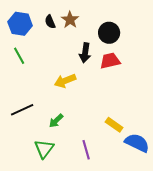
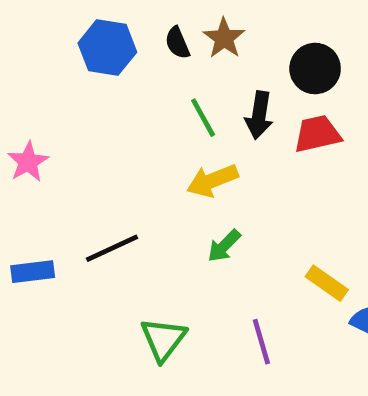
green line: (19, 56) -> (203, 118), moved
green arrow: (56, 121) -> (224, 246), moved

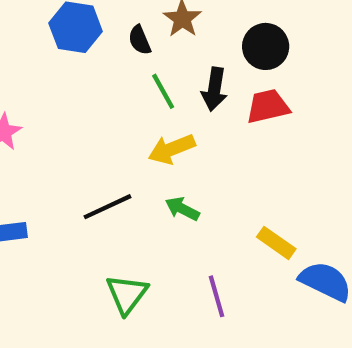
black semicircle: (177, 43) -> (140, 40), moved
green arrow: (224, 246) -> (182, 209), turned 72
black line: (112, 248) -> (108, 207), moved

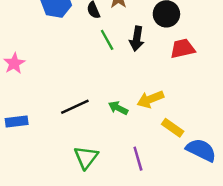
red trapezoid: (268, 106) -> (183, 49), moved
yellow arrow: (172, 149) -> (150, 99), moved

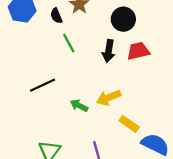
black arrow: (137, 39) -> (109, 51), moved
black line: (75, 107) -> (43, 85), moved

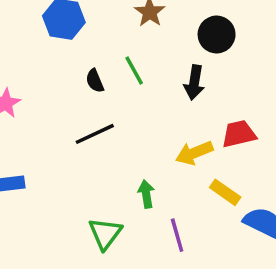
black semicircle: (56, 16) -> (95, 81), moved
red trapezoid: (138, 51) -> (239, 134), moved
green arrow: (79, 106) -> (146, 194), moved, turned 54

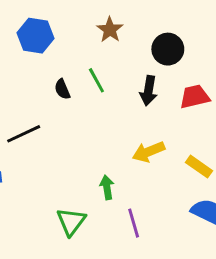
black line: (95, 134) -> (24, 134), moved
red trapezoid: (239, 134) -> (195, 97), moved
yellow rectangle: (225, 192) -> (199, 167), moved

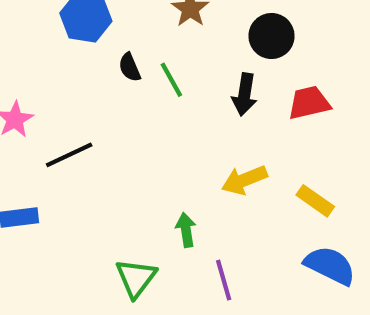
black semicircle: (62, 89) -> (130, 67), moved

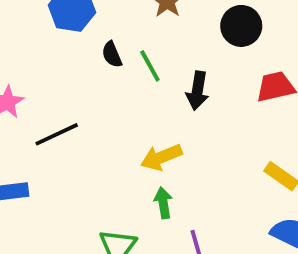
black arrow: (244, 94) -> (197, 91), moved
yellow arrow: (244, 180) -> (161, 157), moved

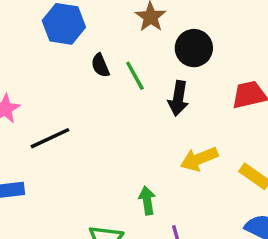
black circle: (241, 26) -> (194, 48), moved
yellow arrow: (161, 157) -> (199, 159), moved

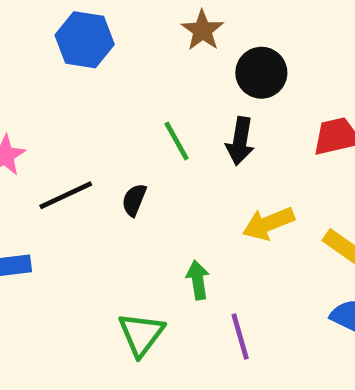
black semicircle: (100, 65) -> (134, 200), moved, turned 45
green line: (135, 76) -> (177, 141), moved

